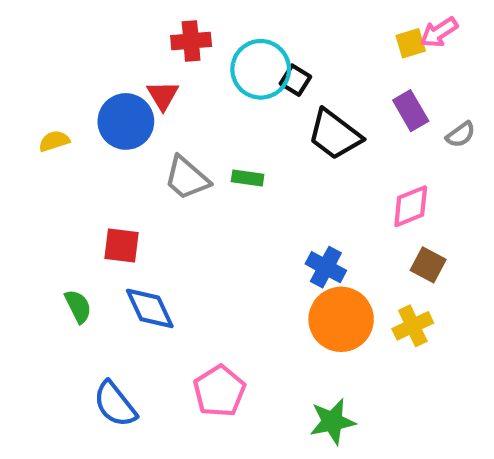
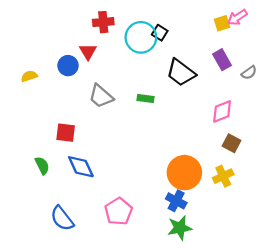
black square: (295, 80) -> (160, 33), moved
blue circle: (126, 121) -> (68, 66), size x0.7
green rectangle: (248, 178) -> (146, 98), moved
blue cross: (326, 267) -> (176, 201), moved

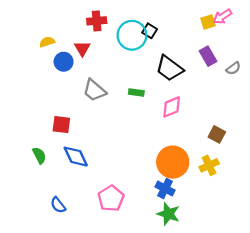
yellow semicircle: (29, 76) -> (47, 42), moved
pink diamond: (222, 111) -> (172, 107), moved
blue semicircle: (62, 218) -> (58, 205), size x0.7
green star: (180, 228) -> (168, 214), turned 30

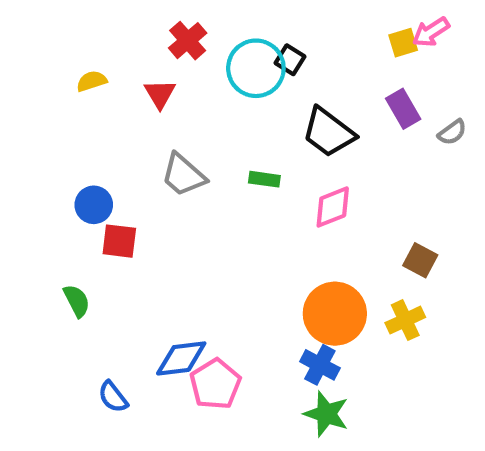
red cross: (97, 21) -> (188, 41), turned -36
blue circle: (64, 62) -> (94, 205), moved
blue diamond: (76, 157) -> (181, 358), moved, turned -72

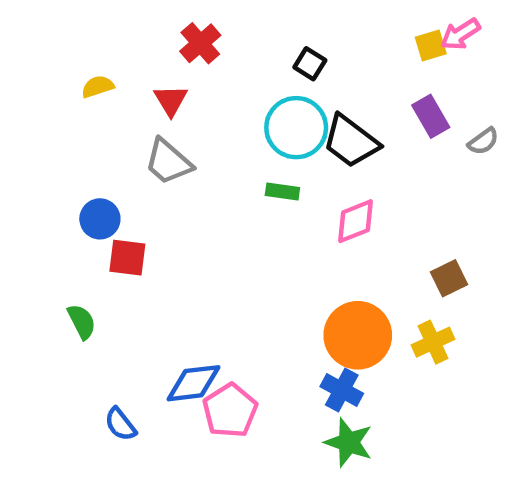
cyan circle: (256, 68) -> (296, 128), moved
gray trapezoid: (183, 175) -> (168, 162), moved
brown square: (420, 260) -> (449, 278), turned 36

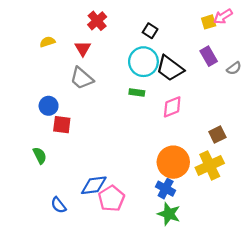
yellow cross: (433, 342) -> (210, 165), size x1.4

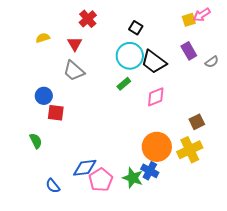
green rectangle: (137, 93) -> (124, 84), turned -48
green star: (169, 214) -> (133, 178), moved

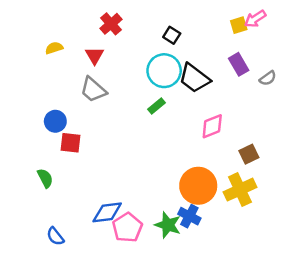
pink diamond: (156, 97) -> (212, 126), moved
blue semicircle: (53, 186) -> (55, 236), moved

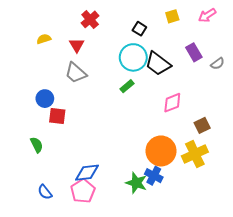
yellow square: (239, 25) -> (172, 16), moved
pink pentagon: (127, 227) -> (83, 191), moved

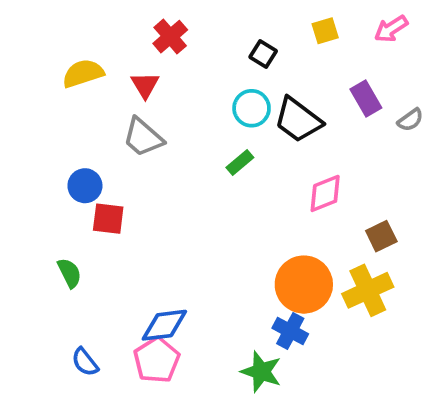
yellow semicircle: (44, 39) -> (83, 73), size x1.5
cyan circle: (133, 57) -> (252, 108), size x0.7
green star: (136, 183) -> (261, 372), moved

